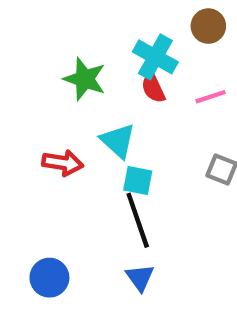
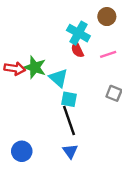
green star: (85, 79) -> (35, 67), moved
red arrow: (63, 163) -> (15, 69), moved

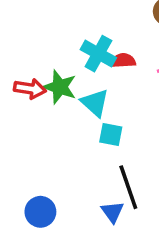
cyan cross: (78, 33) -> (98, 54), moved
red semicircle: (77, 50) -> (123, 61), turned 112
black line: (69, 121) -> (128, 187), moved

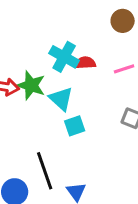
cyan square: (111, 134) -> (75, 126), turned -30
black line: (128, 187) -> (45, 171), moved

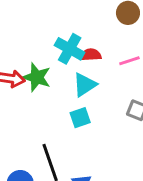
cyan triangle: (61, 99) -> (85, 85), moved, turned 45

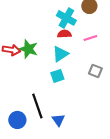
cyan cross: (70, 49) -> (66, 18), moved

